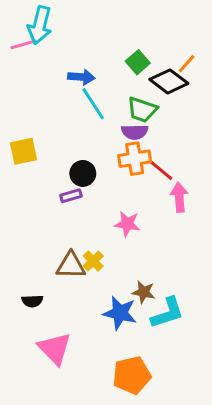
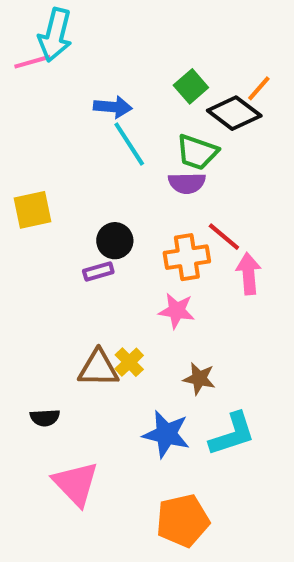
orange cross: (135, 159) -> (187, 257), moved
brown star: (144, 292) -> (199, 379), moved

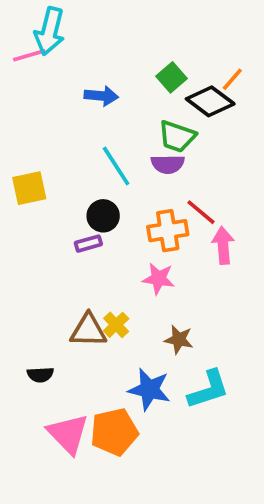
cyan line: (129, 144) -> (116, 166), moved
orange pentagon: (183, 521) -> (114, 432), moved

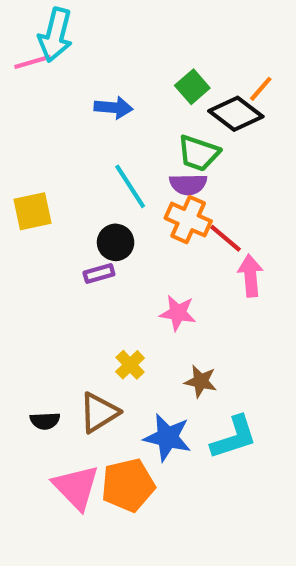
orange cross: (168, 231) -> (188, 220), moved, turned 33
brown triangle: (88, 330) -> (99, 413), moved, turned -33

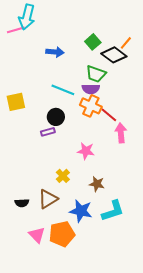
cyan line: (130, 186) -> (63, 90), turned -35
pink triangle: (76, 487) -> (37, 235), size x0.7

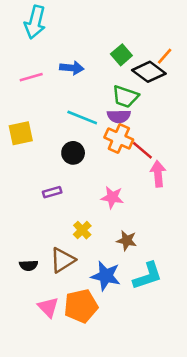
pink line: (16, 30) -> (31, 77), moved
purple rectangle: (48, 132) -> (52, 192), moved

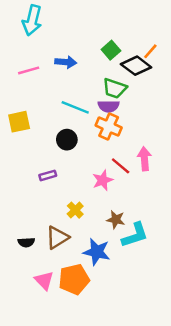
red line: (142, 150) -> (121, 166), moved
pink star: (112, 197) -> (103, 180), turned -30
cyan L-shape: (148, 276) -> (135, 235), moved

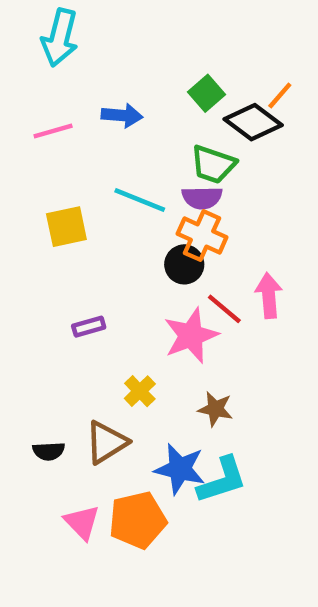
yellow square: (19, 122) -> (66, 227), moved
black circle: (67, 140) -> (184, 264), moved
pink star: (103, 180) -> (191, 336), size x1.4
cyan L-shape: (135, 235) -> (222, 480), moved

